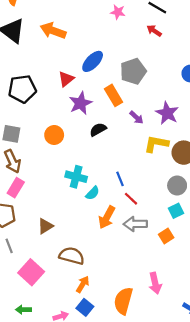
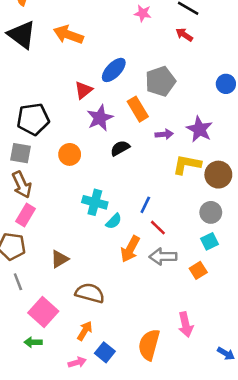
black pentagon: (22, 89) -> (33, 119), moved
purple arrow: (136, 117) -> (164, 134), turned -48
blue line: (120, 179) -> (145, 205), turned 48
orange arrow: (83, 284) -> (85, 331), moved
green arrow: (23, 310) -> (33, 342), moved

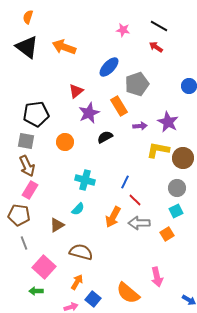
blue ellipse: (114, 70) -> (109, 67), moved
cyan semicircle: (114, 221) -> (78, 209), moved
orange semicircle: (149, 345) -> (128, 293), turned -65

